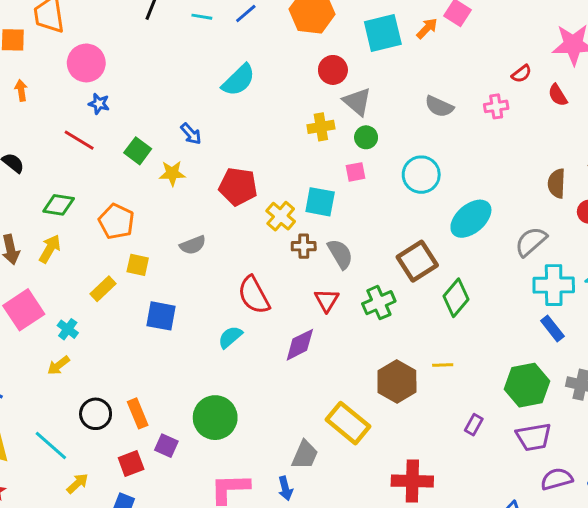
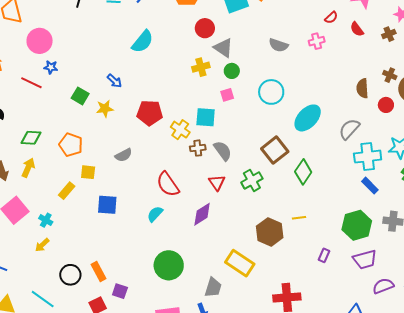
red line: (79, 140) -> (31, 83), moved
green circle: (215, 418) -> (169, 265), moved

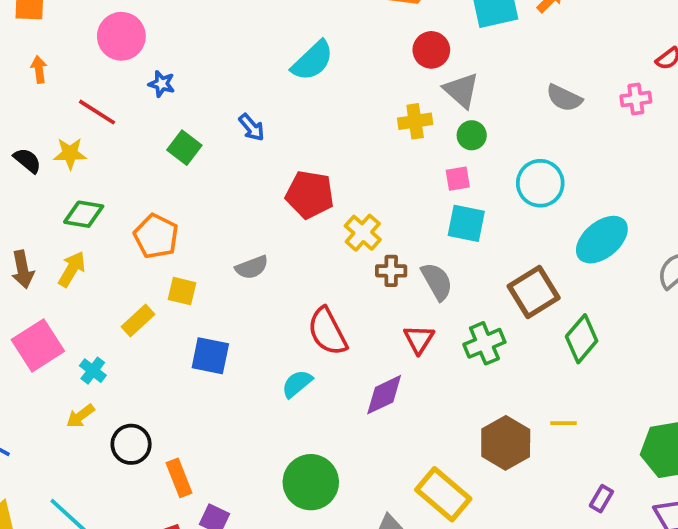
blue star: (51, 67) -> (162, 84), moved
yellow star: (105, 109) -> (70, 154), moved
cyan square: (206, 117) -> (466, 223), moved
black circle: (70, 275) -> (131, 444), moved

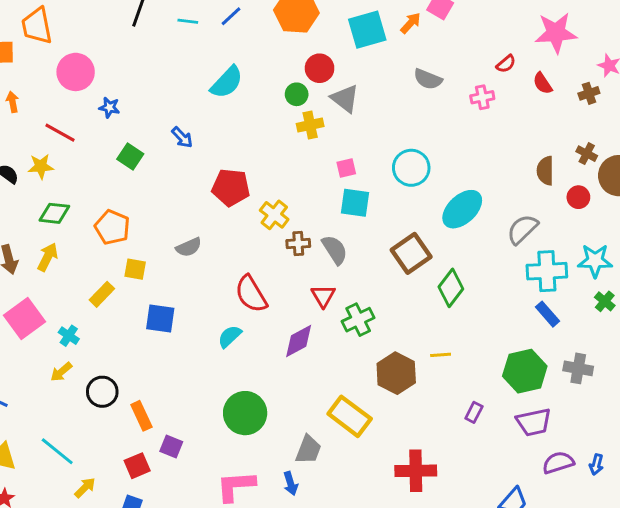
gray semicircle: (564, 98) -> (428, 79), moved
green circle: (472, 135) -> (297, 94), moved
green cross: (484, 343) -> (358, 320), moved

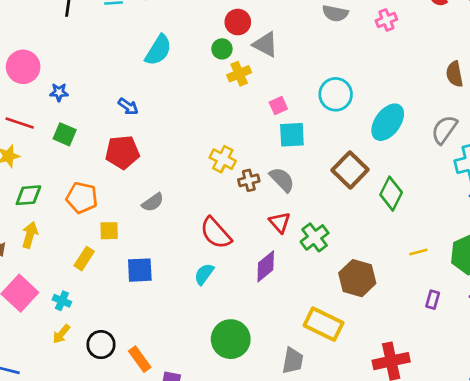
green square: (130, 156) -> (65, 134), moved
red pentagon: (231, 187) -> (122, 152), moved
yellow line: (441, 355) -> (418, 252), moved

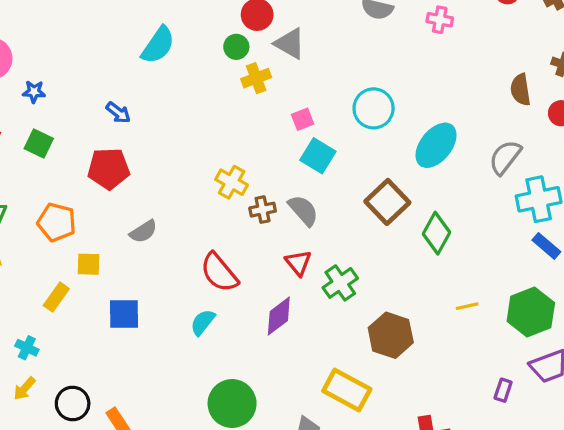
pink cross: (386, 20) -> (440, 20), turned 30
cyan square: (292, 135) -> (318, 156), turned 32
purple rectangle: (433, 300) -> (503, 390), moved

